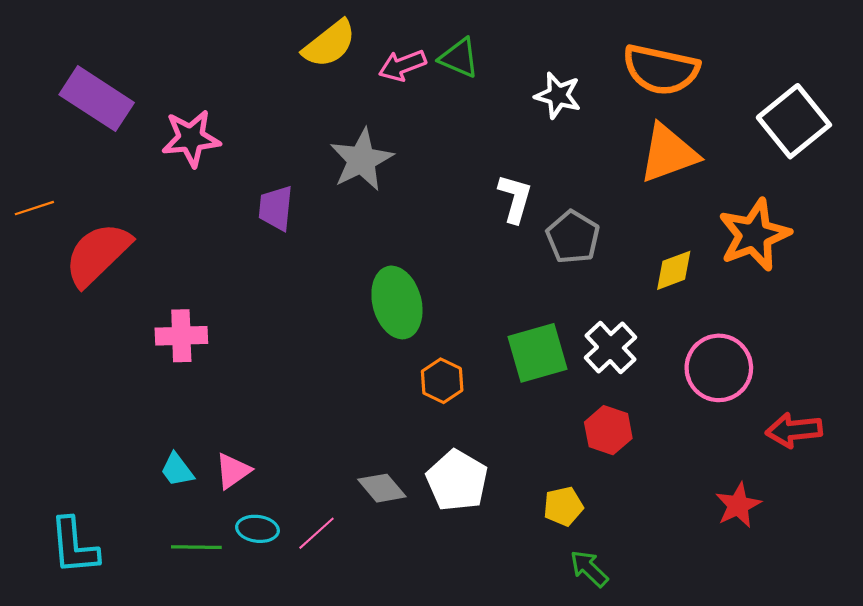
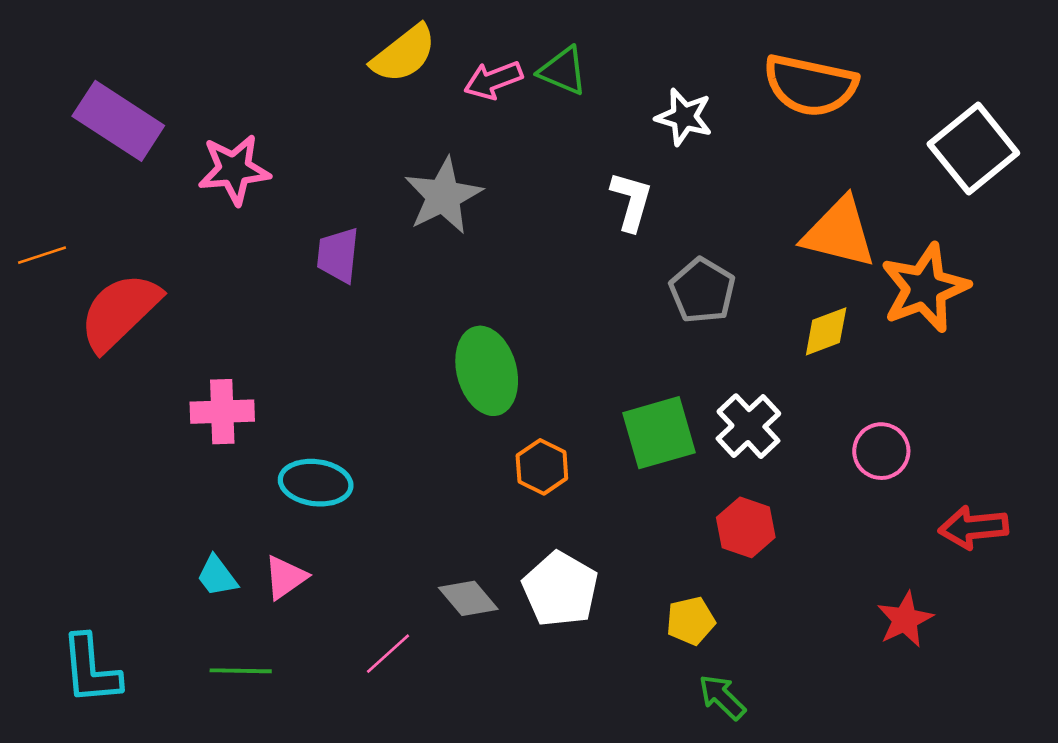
orange triangle: (668, 153) -> (839, 233), moved, turned 34
white L-shape: (515, 198) -> (631, 201), moved
pink circle: (719, 368) -> (881, 451), size x0.7
cyan ellipse: (257, 529) -> (316, 483), moved, size x1.4

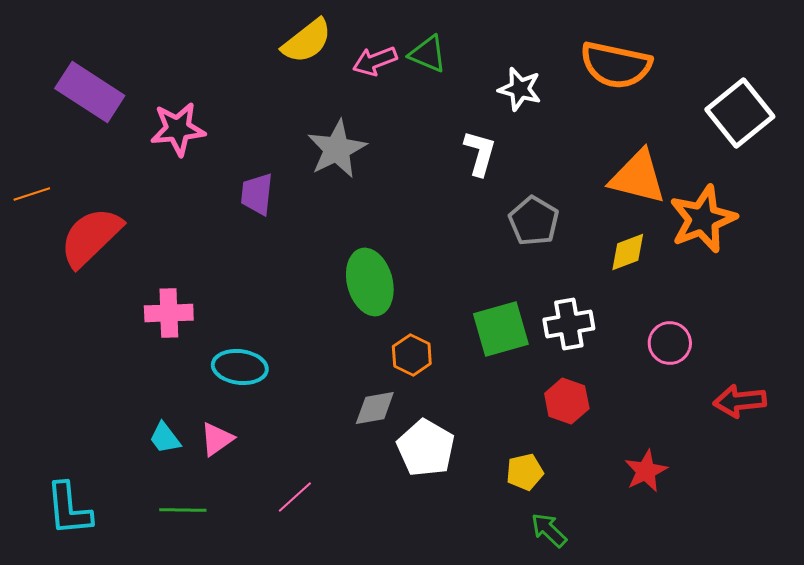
white cross: (748, 426) -> (569, 324), turned 33
gray diamond: (468, 598) -> (375, 408), moved, turned -60
red star: (905, 619) -> (646, 471), moved

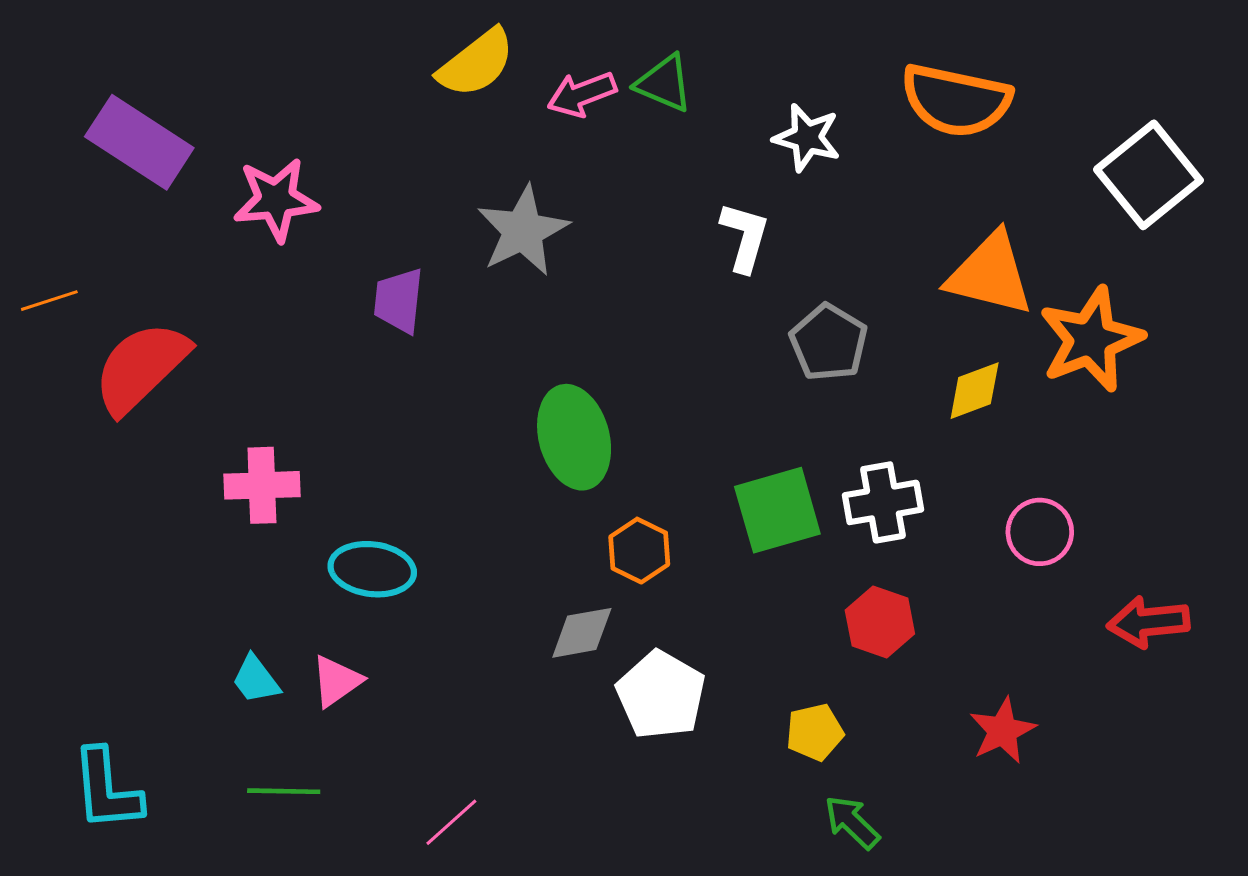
pink line: (295, 497) -> (451, 822), moved

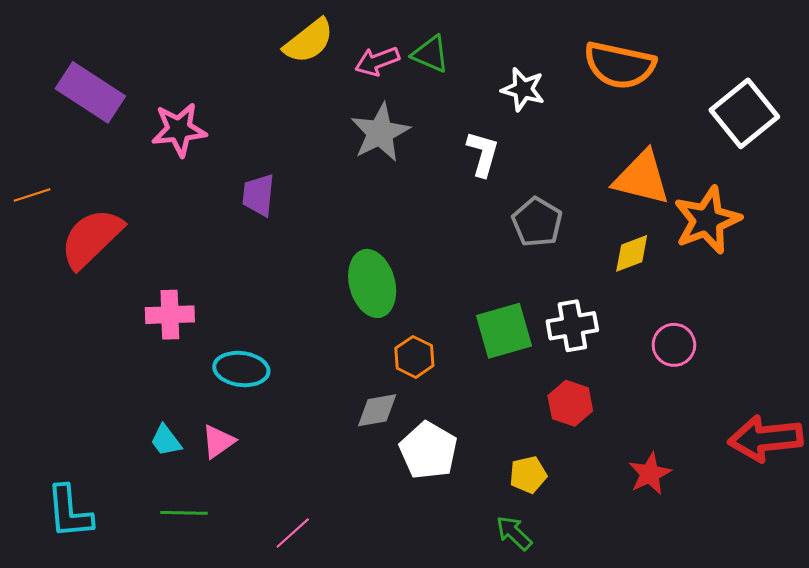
gray star: (523, 231) -> (380, 133), moved
red arrow: (1148, 622) -> (766, 438), moved, size x1.4
green arrow: (852, 822) -> (514, 533), moved

